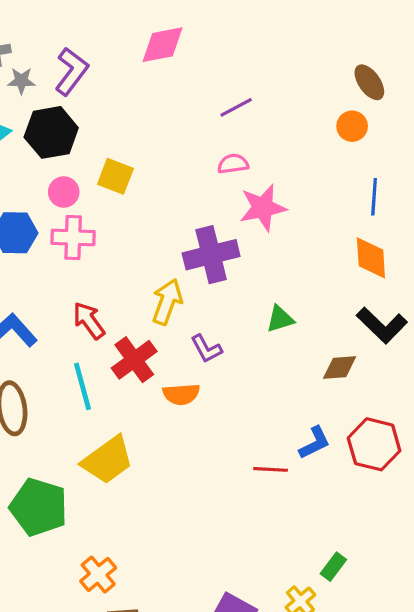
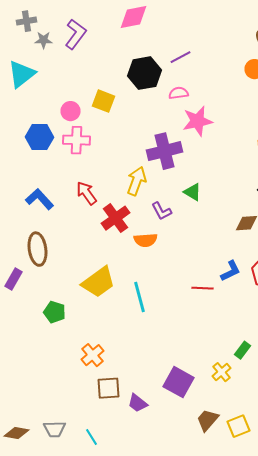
black hexagon: (51, 132) -> (144, 73), moved
green triangle: (280, 319) -> (192, 192), moved, turned 48
cyan line: (83, 386) -> (140, 297), moved
green pentagon: (39, 507) -> (54, 312), size x0.6

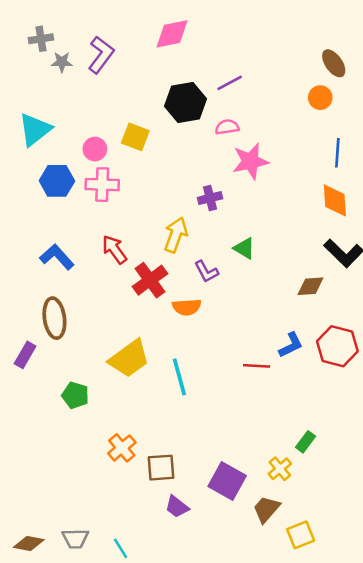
cyan triangle: (22, 74) -> (35, 129), moved
purple cross: (164, 151) -> (210, 198), size x0.6
brown square: (108, 388) -> (161, 468), moved
brown trapezoid: (208, 420) -> (266, 509), moved

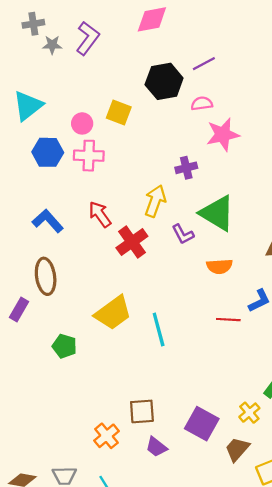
green triangle: (244, 248) -> (217, 213), size x1.8
orange semicircle: (187, 307) -> (219, 266), moved
orange cross: (122, 448) -> (106, 436), moved

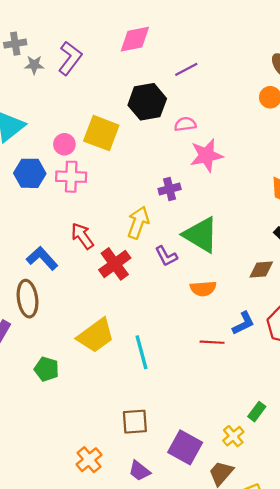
purple line: (204, 64) -> (186, 69), moved
yellow square: (119, 112) -> (101, 133), size x1.4
blue L-shape: (48, 221) -> (42, 258), moved
brown square: (142, 411) -> (135, 422), moved

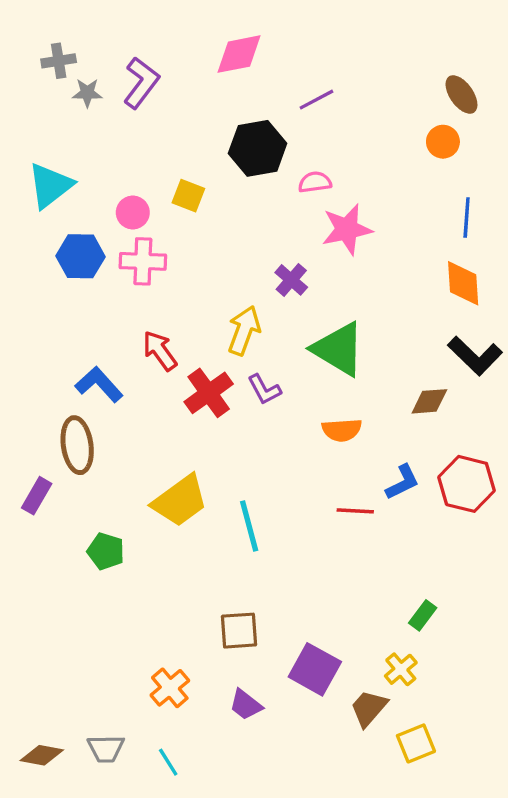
yellow square: (101, 133) -> (188, 196), size x0.6
purple cross: (170, 189) -> (291, 280), turned -35
purple L-shape: (166, 256) -> (264, 389), moved
yellow cross: (233, 436) -> (401, 669), moved

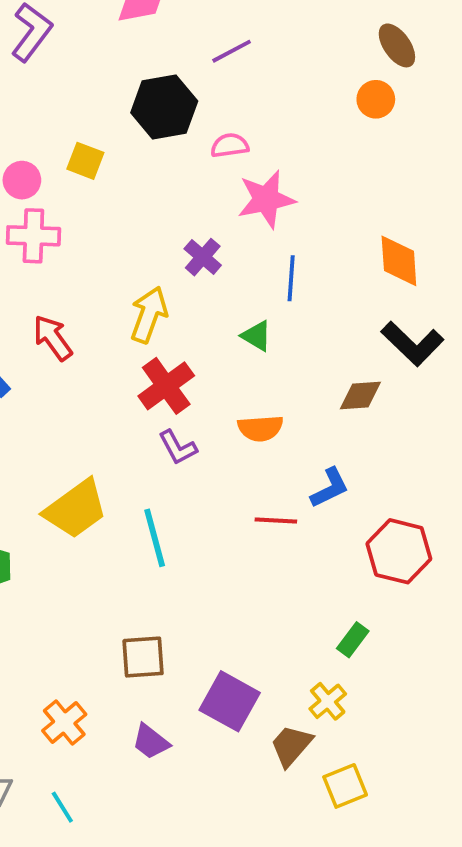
blue line: (467, 218) -> (291, 278), moved
green triangle: (338, 349) -> (257, 336), size x0.5
purple L-shape: (264, 389) -> (178, 447), moved
red cross: (209, 393) -> (166, 386), moved
red hexagon: (467, 484) -> (399, 551), moved

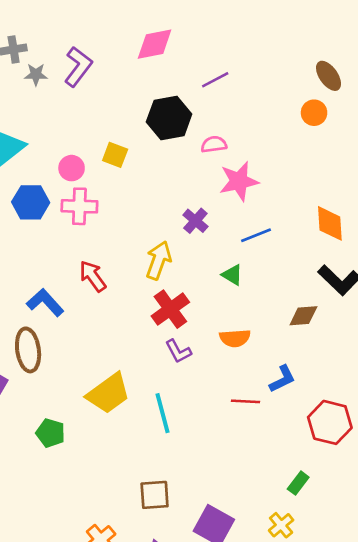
blue line: (291, 278) -> (256, 235), turned 64

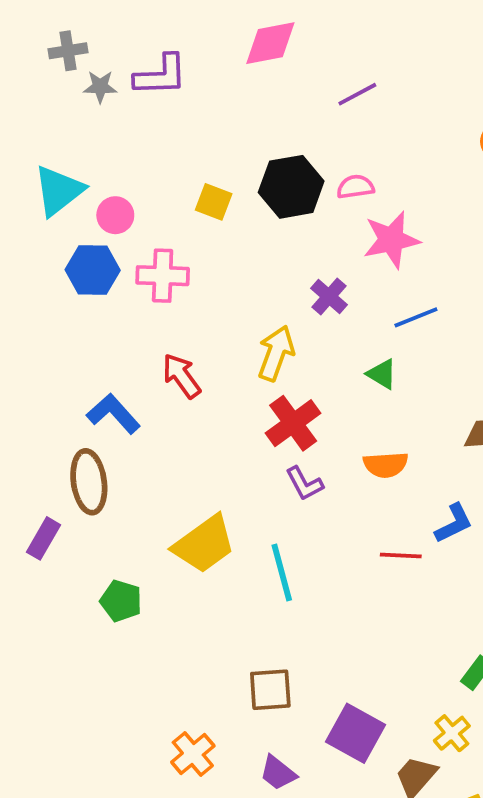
purple L-shape: (78, 67) -> (161, 75), turned 51
black hexagon: (169, 118) -> (291, 187), moved
pink circle: (72, 168) -> (115, 215), moved

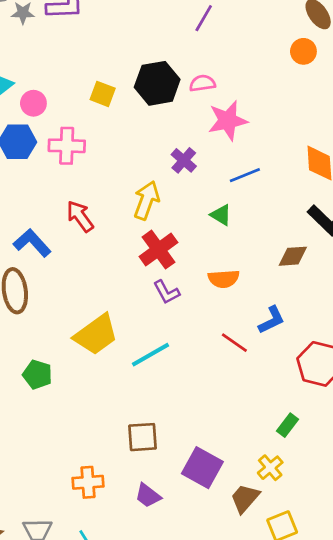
purple line: (357, 94) -> (204, 18), turned -32
red line: (401, 555) -> (234, 343), turned 32
cyan line: (282, 573) -> (151, 355), turned 75
orange cross: (193, 754) -> (88, 482), turned 36

